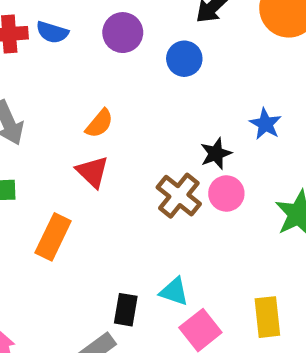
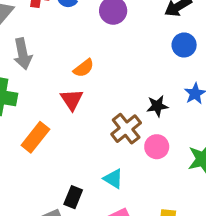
blue circle: (184, 59) -> (184, 45), moved
pink circle: (226, 194) -> (157, 147), moved
cyan triangle: (174, 292) -> (113, 179), moved

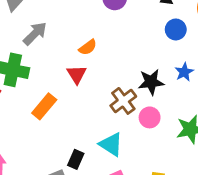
gray arrow: (23, 54) -> (35, 34), turned -125
black star: (157, 106) -> (151, 82), size x1.4
cyan triangle: (113, 179) -> (111, 144), size x1.4

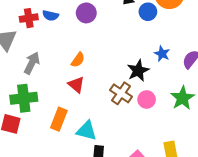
blue circle: (176, 29) -> (148, 12), moved
cyan triangle: (111, 144) -> (87, 131), moved

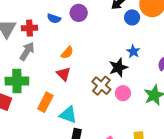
blue semicircle: (51, 16) -> (54, 18), moved
red cross: (29, 18) -> (30, 28), moved
blue star: (162, 54) -> (133, 51), moved

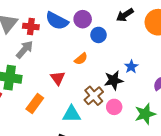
blue circle: (132, 17) -> (98, 35), moved
blue semicircle: (54, 18) -> (57, 21), size x1.6
orange semicircle: (67, 53) -> (81, 59), moved
cyan triangle: (68, 115) -> (72, 114), moved, turned -30

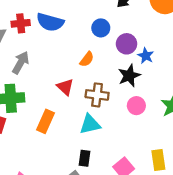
purple circle: (83, 19) -> (127, 44), moved
red cross: (31, 27) -> (21, 23), moved
brown cross: (94, 96) -> (97, 95), moved, turned -30

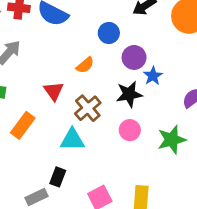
brown cross: (97, 95) -> (88, 108), turned 30

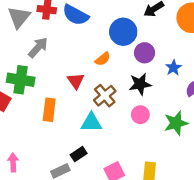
blue circle: (109, 33) -> (123, 32), size x1.5
blue star: (153, 76) -> (174, 68), moved
orange rectangle: (23, 125) -> (49, 110), turned -30
black rectangle: (58, 177) -> (79, 154), turned 35

